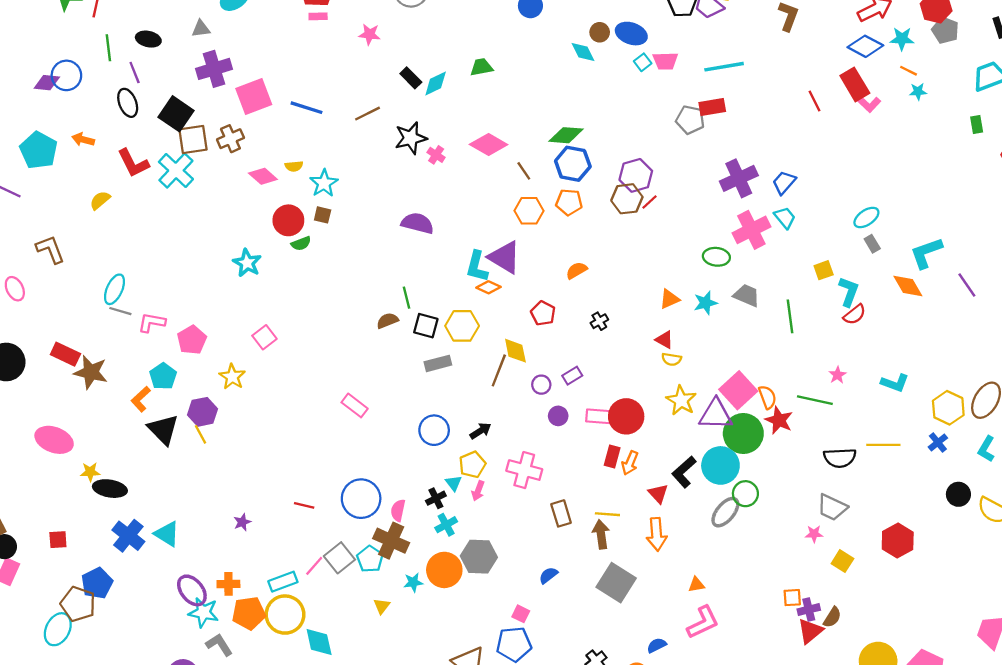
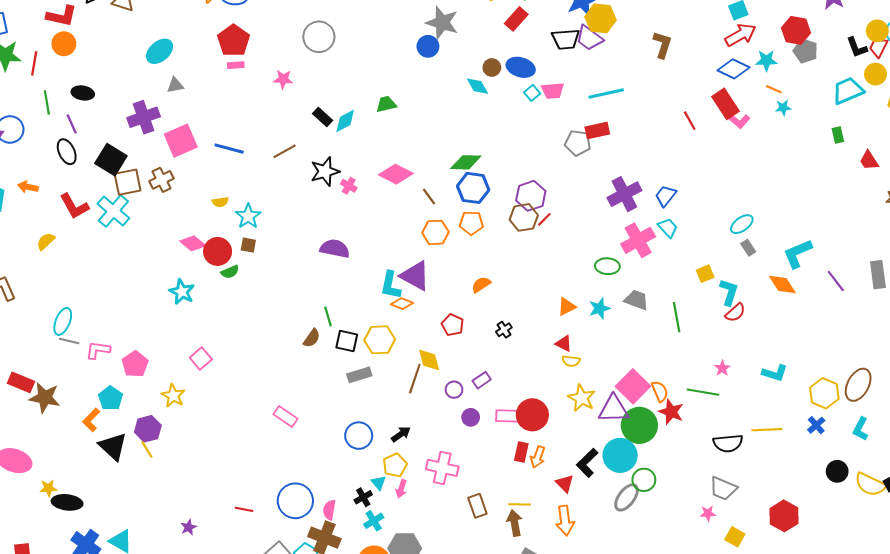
gray triangle: (201, 29) -> (175, 85), moved
pink diamond: (263, 176) -> (193, 243), moved
brown semicircle: (387, 321) -> (312, 338), turned 150

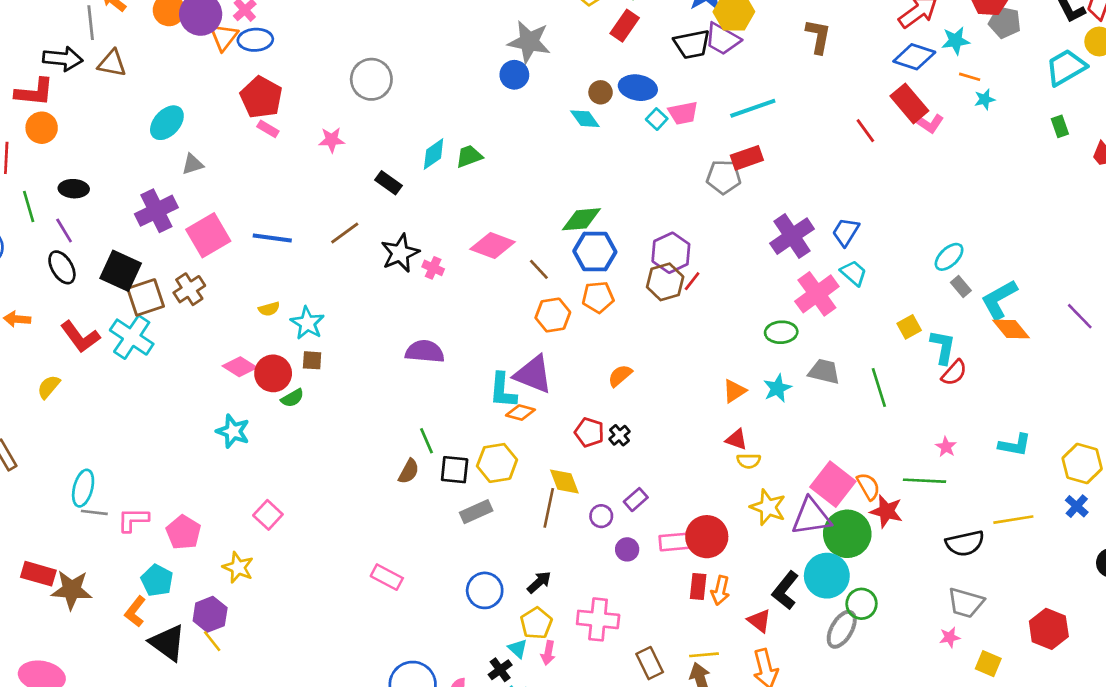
pink rectangle: (236, 65) -> (268, 129), turned 42
cyan diamond: (345, 121) -> (434, 154), moved
cyan L-shape: (798, 254) -> (999, 299), moved
black cross: (504, 330) -> (619, 435), moved

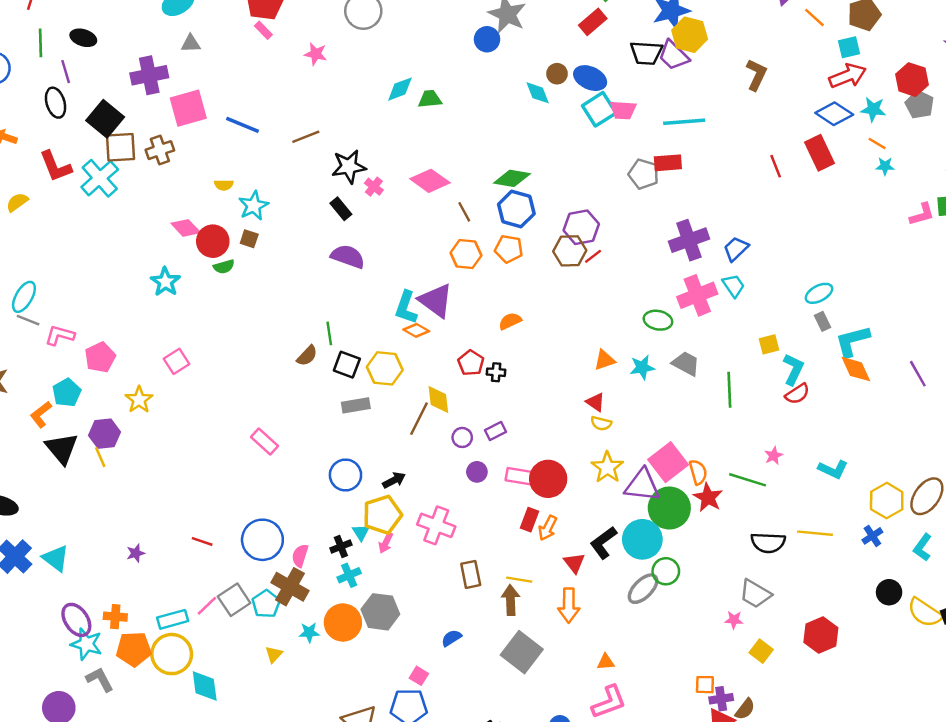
cyan square: (657, 119) -> (599, 109), size x1.8
pink L-shape: (928, 123) -> (922, 214), moved, turned -64
black rectangle: (388, 183) -> (341, 209), moved
black cross: (619, 435) -> (496, 372), turned 30
yellow pentagon: (536, 623) -> (382, 515), size x1.4

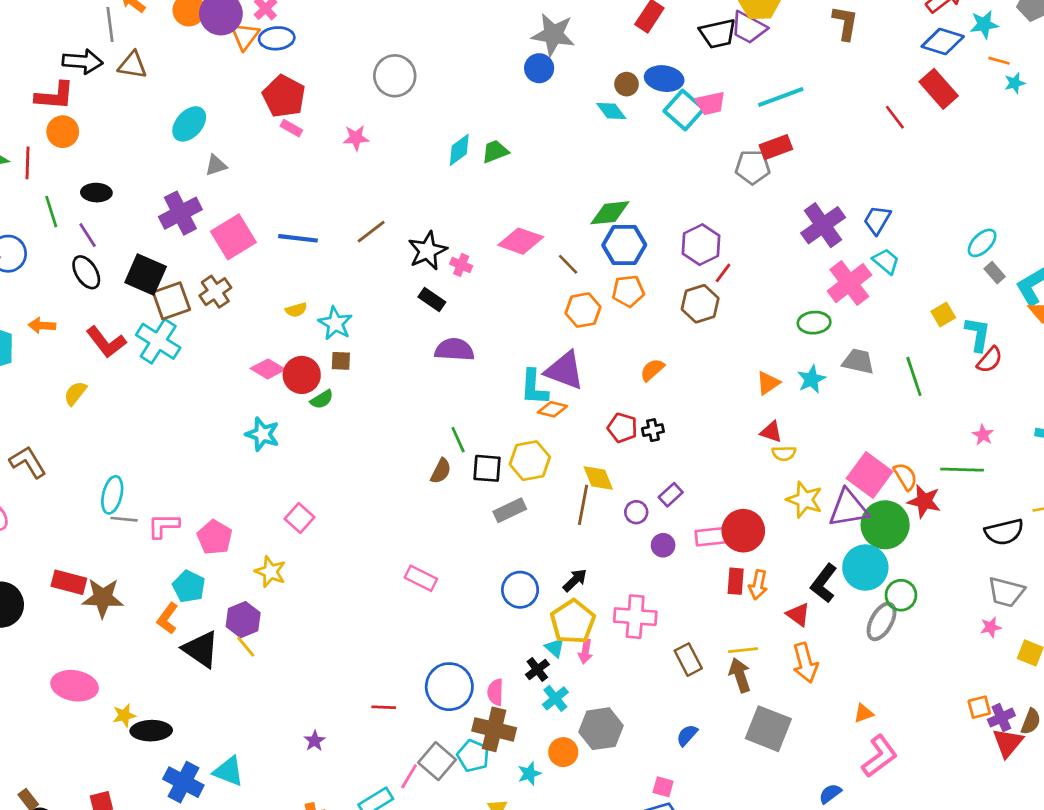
brown hexagon: (570, 251) -> (700, 304), moved
orange circle: (343, 623) -> (563, 752), size x0.7

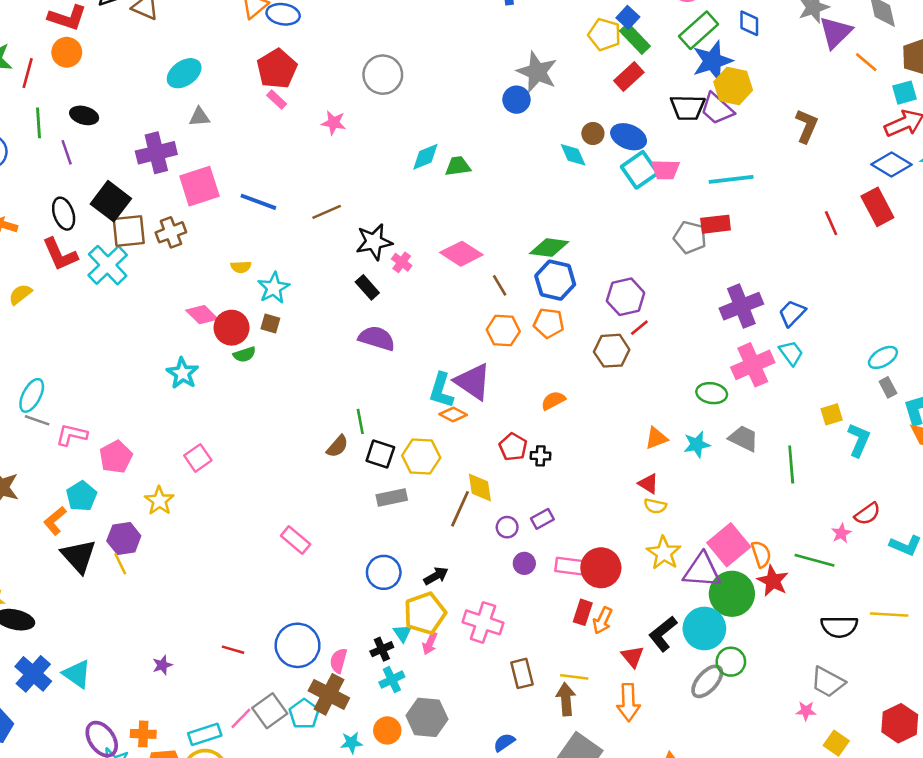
black ellipse: (86, 272) -> (64, 214), moved
red semicircle: (990, 360) -> (867, 514), moved

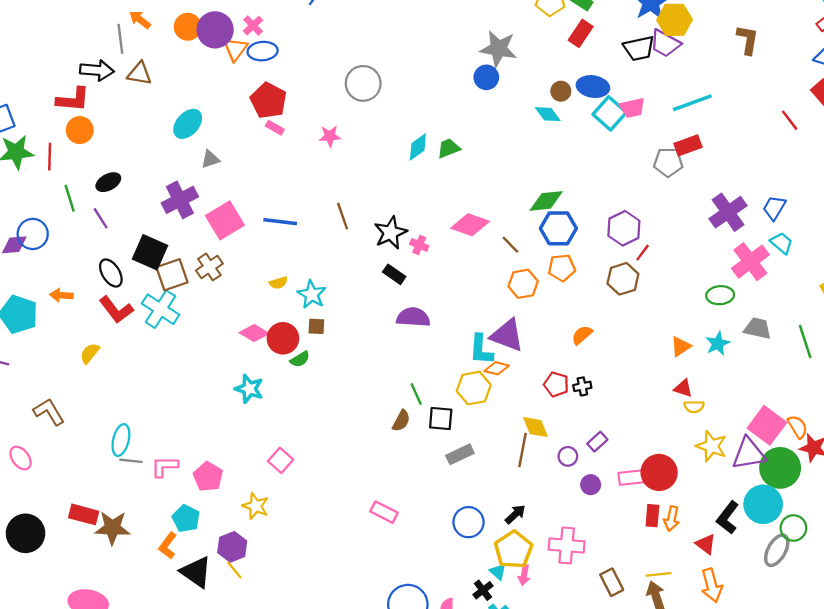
black ellipse: (84, 115) -> (108, 182), turned -30
brown line: (327, 212) -> (343, 216), turned -72
yellow hexagon: (421, 456) -> (474, 388), moved

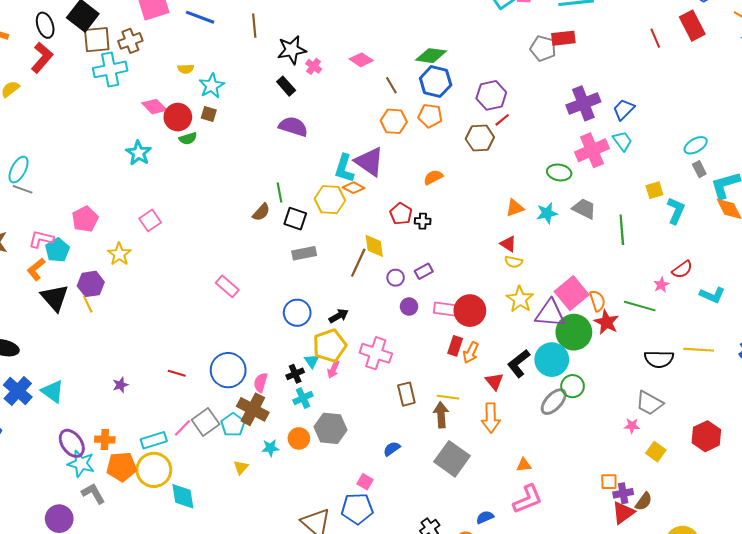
pink diamond: (470, 225) -> (361, 60), size x0.7
cyan cross: (161, 309) -> (110, 69), moved, turned 32
red L-shape: (116, 310) -> (42, 58), turned -116
pink L-shape: (164, 467) -> (41, 239), moved

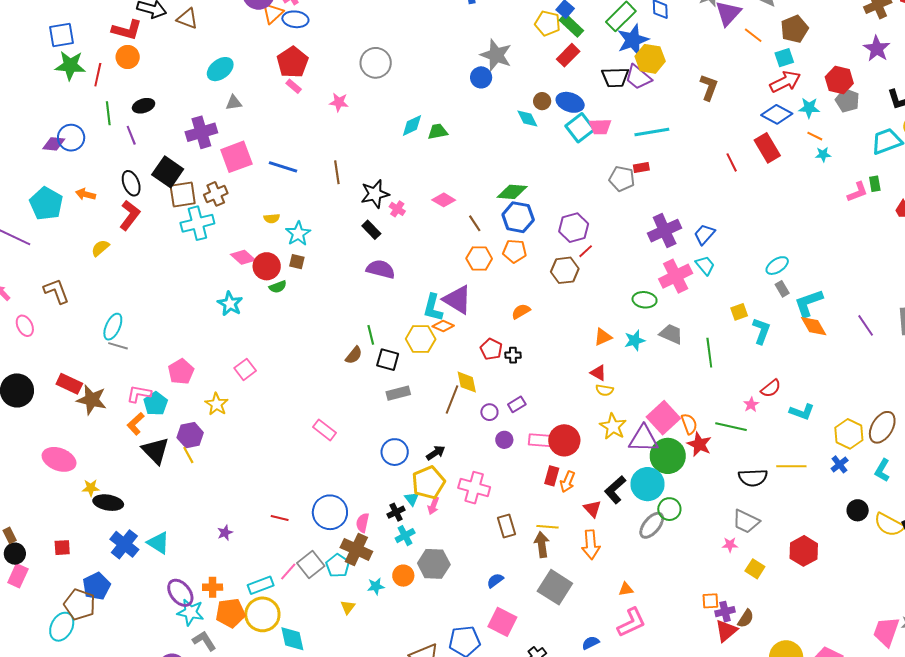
red rectangle: (563, 38) -> (641, 168), size x0.7
pink square: (365, 482) -> (502, 622), moved, size x1.8

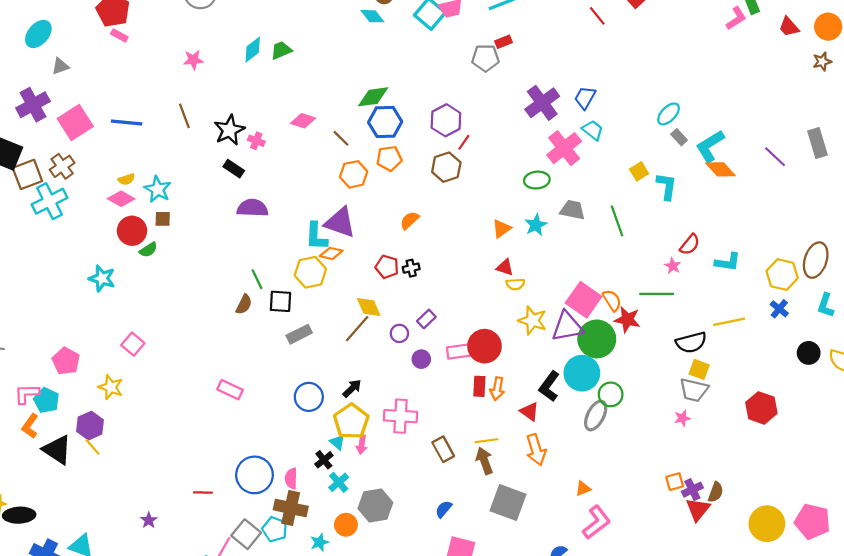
pink star: (339, 102) -> (193, 60), moved
pink diamond: (243, 257) -> (121, 199), moved
brown line: (452, 399) -> (357, 329), turned 32
yellow square: (755, 569) -> (699, 369), moved

